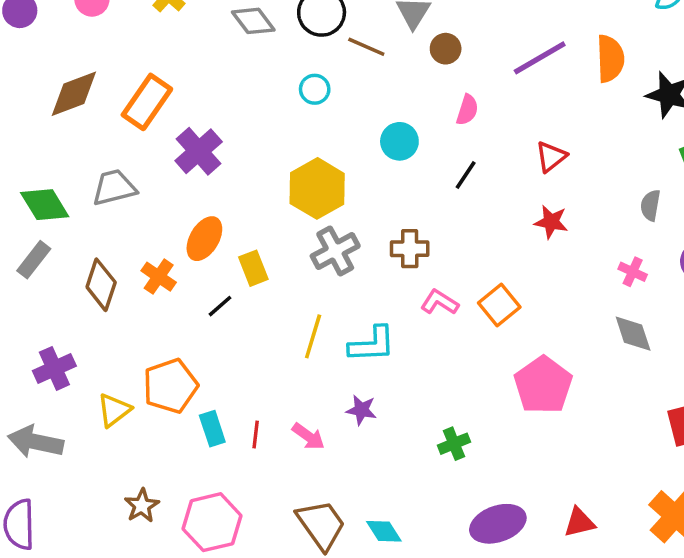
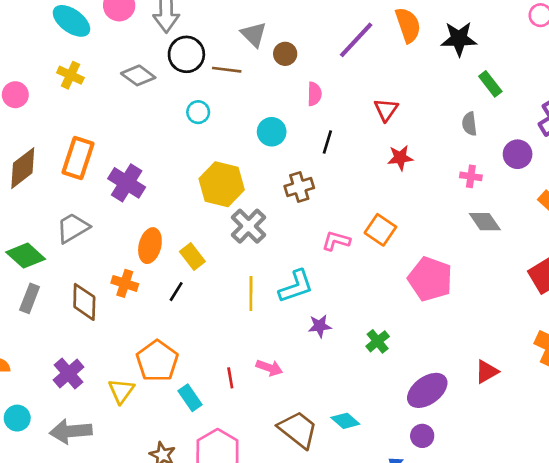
brown cross: (410, 249) -> (299, 187), moved
purple star: (361, 410) -> (320, 326), moved
cyan rectangle: (212, 429) -> (190, 398), moved

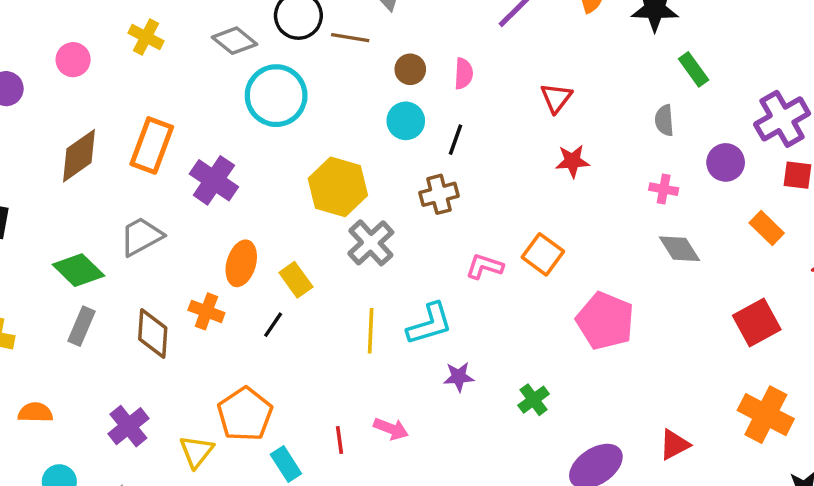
brown circle: (285, 54) -> (410, 69), moved
cyan circle: (198, 112) -> (276, 96), moved, size x2.0
black line: (327, 142) -> (455, 140), moved

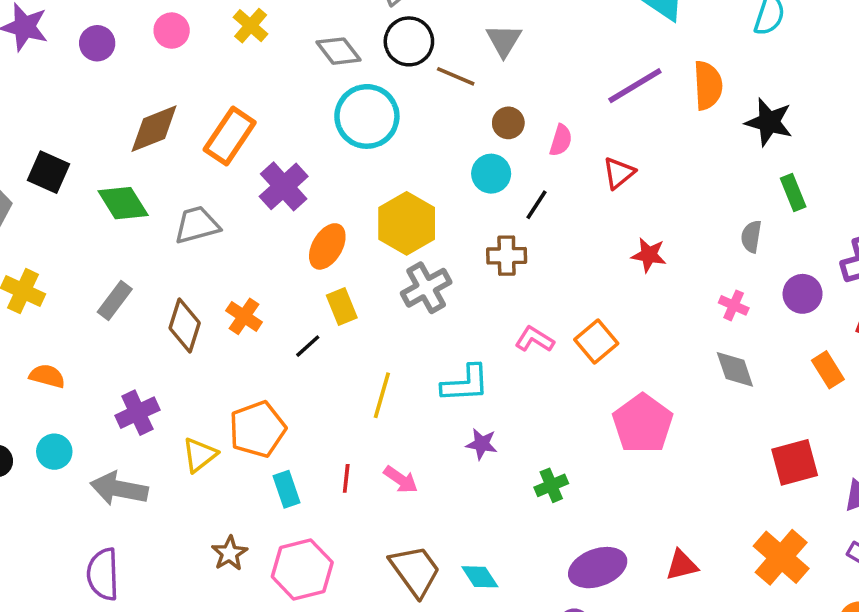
red triangle: (556, 98) -> (619, 173), moved
orange ellipse: (241, 263) -> (327, 246), moved
green diamond: (78, 270) -> (123, 203), moved
yellow line: (371, 331) -> (382, 395), moved

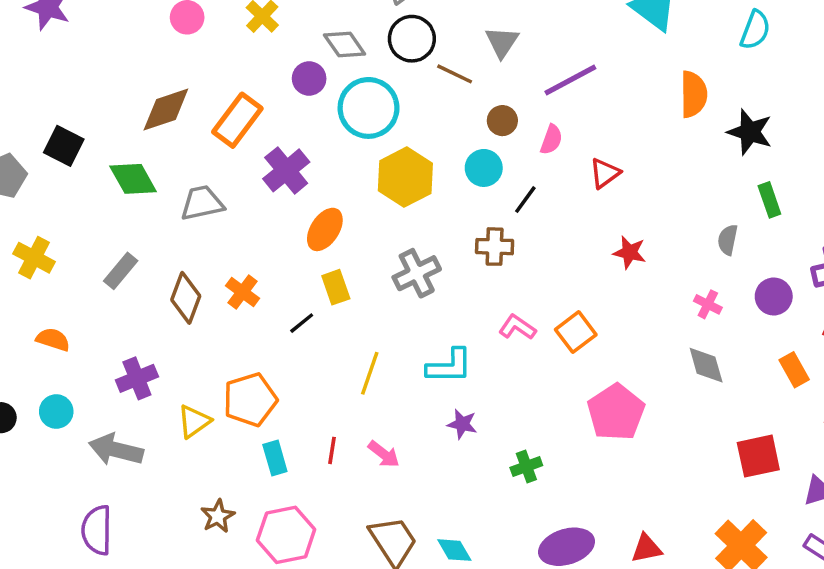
purple circle: (97, 43) -> (309, 78), moved
purple line: (635, 86) -> (570, 80), moved
yellow hexagon: (407, 223) -> (405, 177), moved

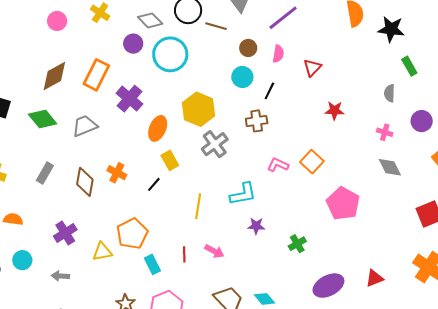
yellow hexagon: (405, 177) -> (199, 109), moved
yellow triangle: (194, 421) -> (102, 252), turned 35
gray arrow: (116, 450) -> (60, 276), size x0.6

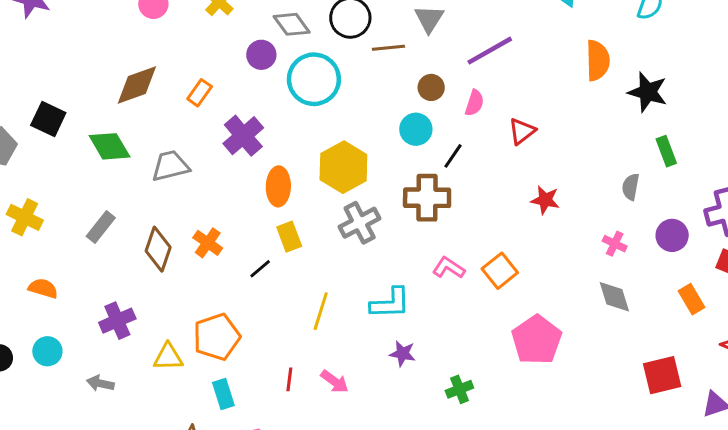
brown line: (216, 26) -> (388, 48), turned -30
orange rectangle: (96, 75) -> (200, 93), size x0.6
brown cross: (257, 121) -> (427, 198), size x1.4
orange ellipse: (158, 128) -> (278, 186), turned -30
cyan rectangle: (152, 264) -> (223, 394), moved

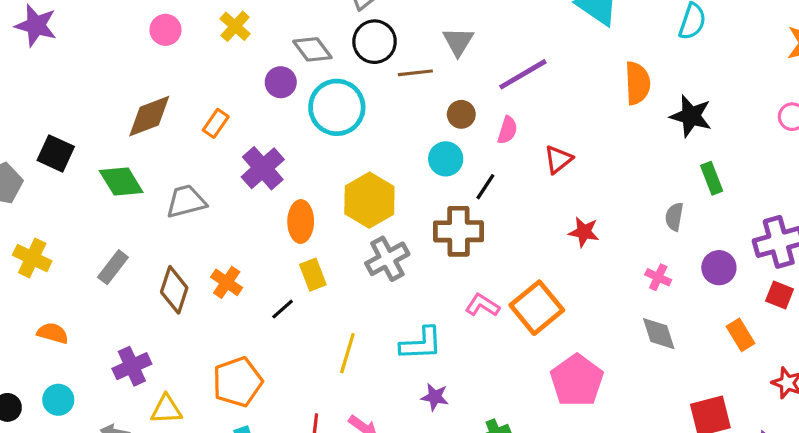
orange square: (500, 271) -> (537, 308), size x1.4
yellow triangle: (168, 357) -> (166, 409), moved

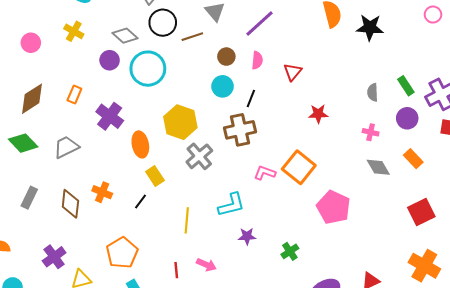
green rectangle: (712, 178) -> (406, 86), moved
orange rectangle: (741, 335) -> (413, 159), moved

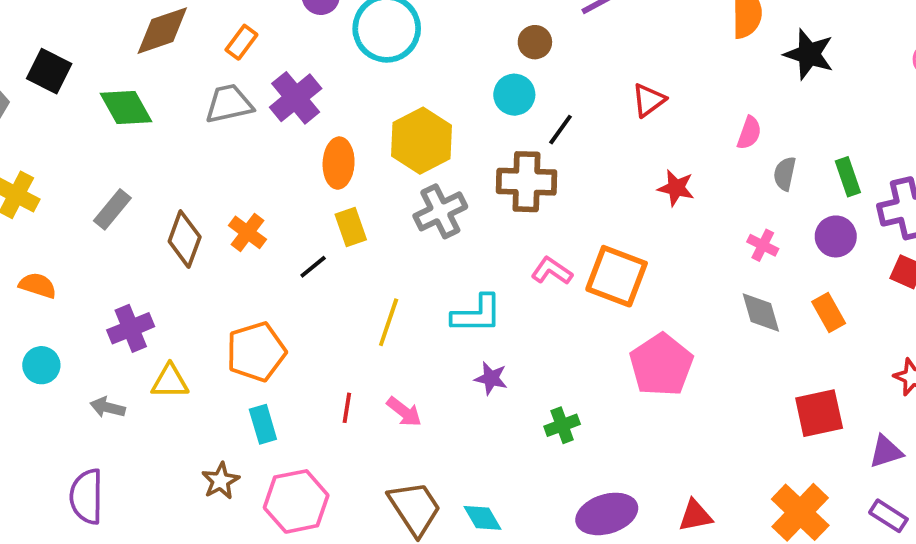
pink semicircle: (257, 60) -> (749, 133), moved
gray trapezoid: (66, 147) -> (229, 104), moved
orange square: (299, 167) -> (617, 276), turned -32

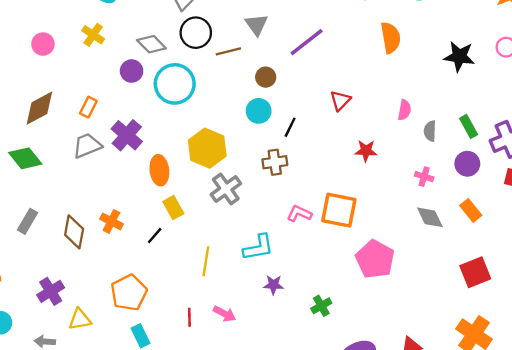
black star: (809, 54) -> (459, 56), moved
brown cross: (527, 182) -> (275, 162), size x0.7

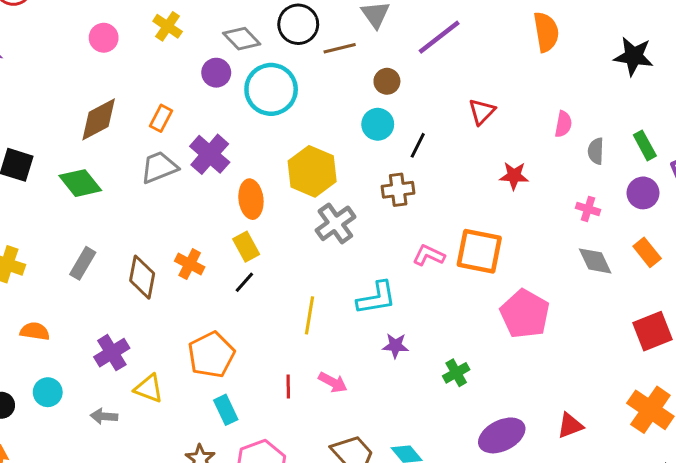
yellow rectangle: (173, 208) -> (246, 247), moved
yellow triangle: (80, 319) -> (149, 388), turned 30

